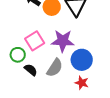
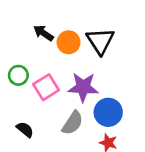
green circle: (18, 55) -> (18, 75), moved
black semicircle: (31, 70) -> (25, 129), moved

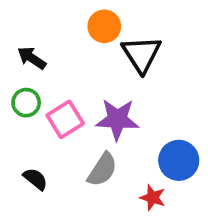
black arrow: (43, 33) -> (32, 58), moved
orange circle: (69, 42) -> (104, 26), moved
blue circle: (108, 112) -> (179, 160), moved

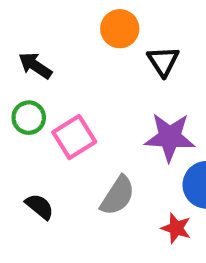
black triangle: (141, 54) -> (163, 61), size x0.7
purple star: (117, 119) -> (170, 137), moved

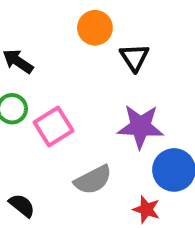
gray semicircle: (118, 196) -> (93, 180), turned 30
black semicircle: (40, 206) -> (22, 205), moved

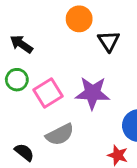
purple star: (140, 127) -> (92, 93), moved
gray semicircle: (93, 180) -> (60, 134), moved

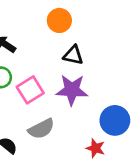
black triangle: (109, 41) -> (73, 55), moved, turned -45

